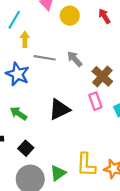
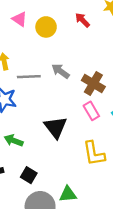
black triangle: (59, 109) -> (56, 127), turned -30
yellow L-shape: (86, 165) -> (94, 153), moved
green triangle: (58, 173) -> (68, 194), turned 42

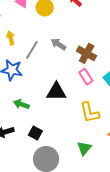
gray line: (29, 77) -> (32, 50), turned -54
black triangle: (56, 127) -> (56, 92), turned -50
green triangle: (68, 194) -> (84, 148), moved, turned -42

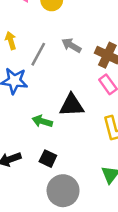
green arrow: (21, 104) -> (42, 121), moved

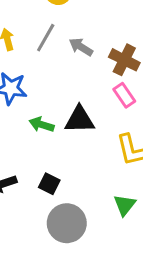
gray line: (38, 54) -> (46, 38), moved
green arrow: (42, 121) -> (42, 125), moved

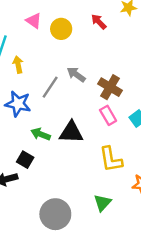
gray line: (46, 38) -> (50, 87), moved
black square: (49, 184) -> (25, 160), moved

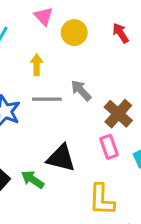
yellow arrow: (18, 65) -> (37, 65), moved
gray line: (50, 87) -> (47, 99), turned 45
green arrow: (41, 134) -> (33, 180), moved

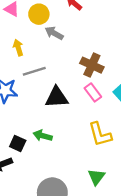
gray arrow: (81, 90) -> (54, 33), moved
black triangle: (61, 158) -> (57, 97), moved

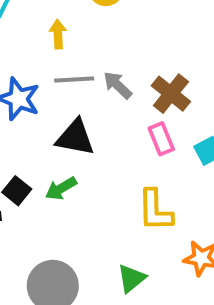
gray arrow: (54, 33) -> (118, 85), moved
black triangle: (57, 97) -> (75, 138), moved
green arrow: (43, 136) -> (61, 188), turned -60

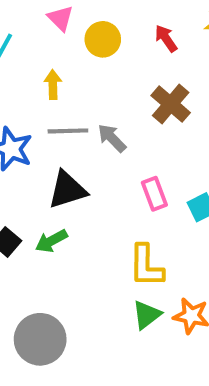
brown cross: (171, 94) -> (171, 104), moved
black triangle: (75, 138) -> (67, 190), turned -30
green triangle: (131, 278) -> (147, 315), moved

